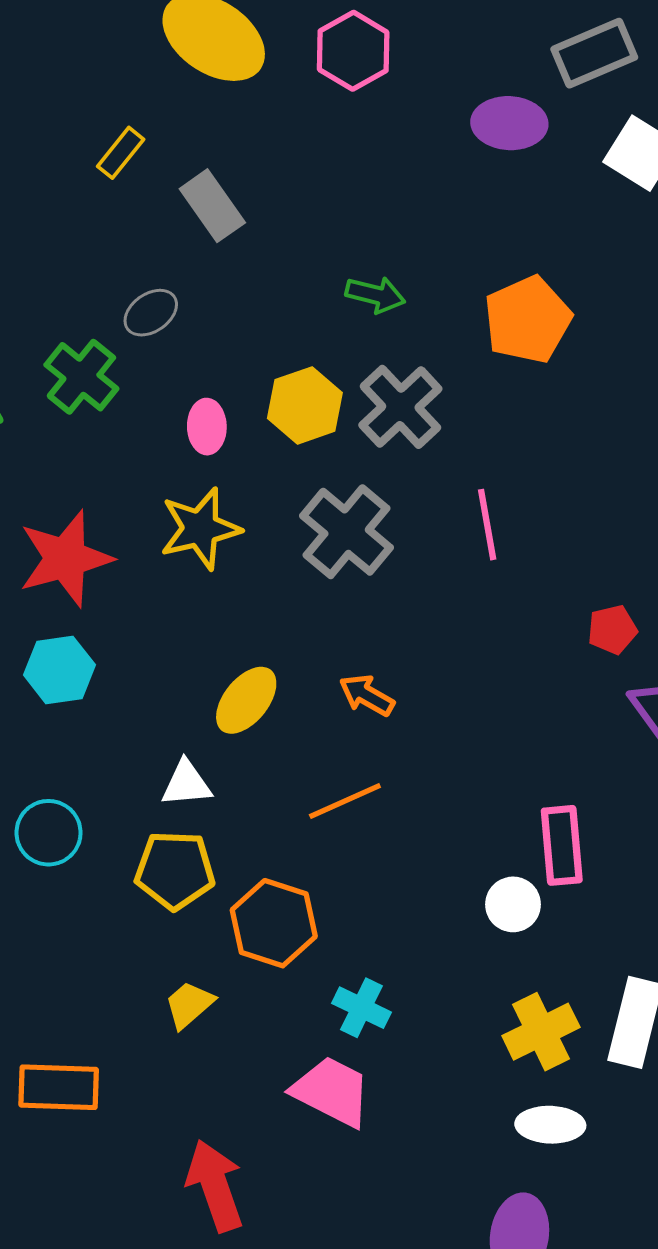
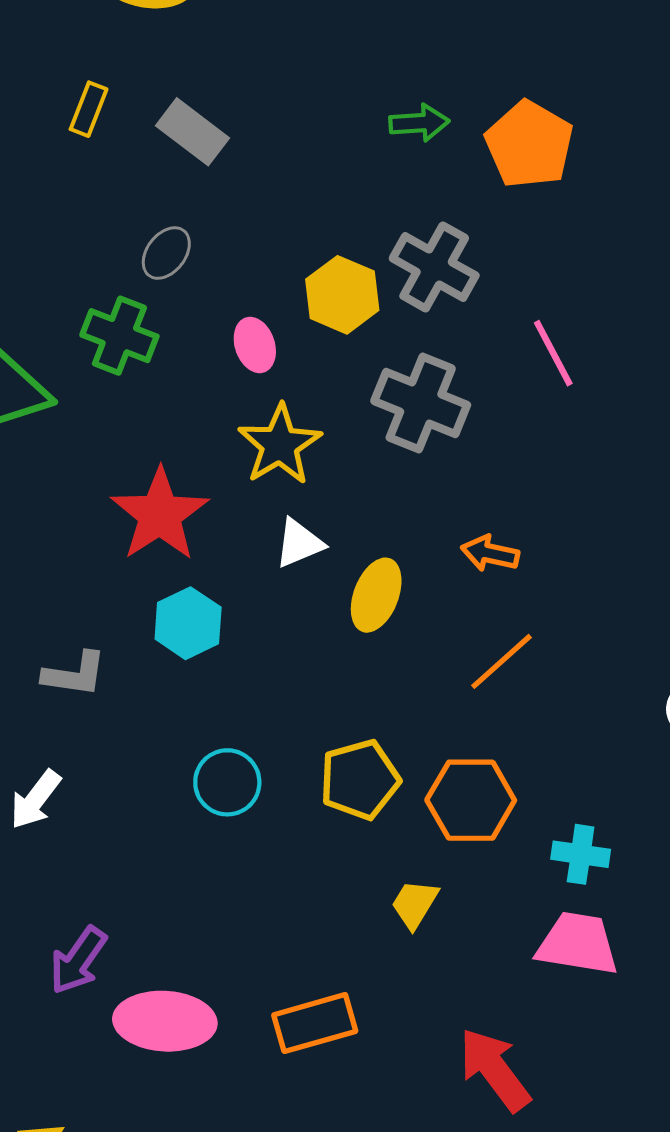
green arrow: (375, 295) -> (419, 123), moved
white triangle: (186, 784) -> (299, 543), moved

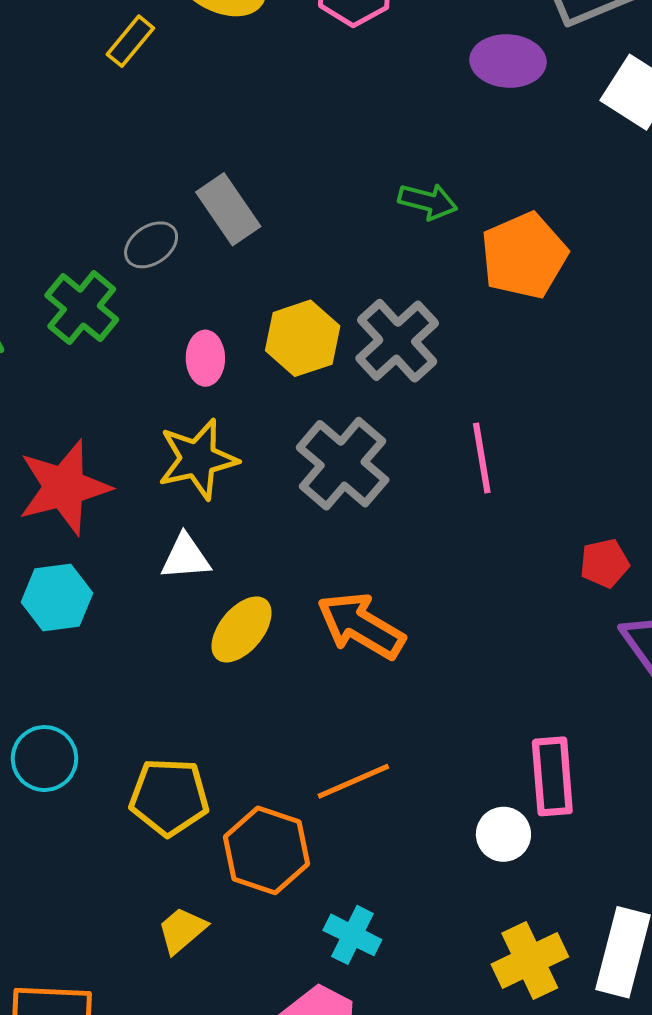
yellow rectangle: (89, 109) -> (130, 41), moved
gray rectangle: (193, 132) -> (228, 209), moved
orange arrow: (490, 553) -> (361, 626), size x1.6
orange line: (502, 661) -> (353, 781), moved

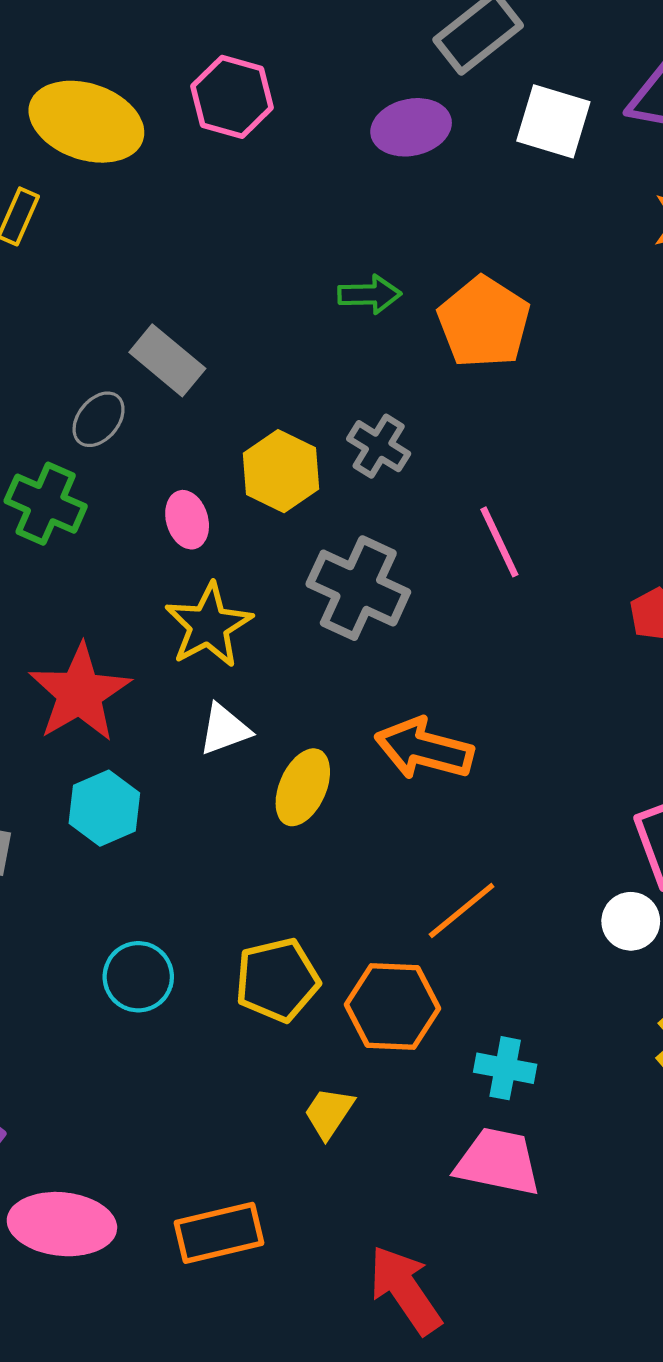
gray cross: (397, 341) -> (379, 446), size x0.7

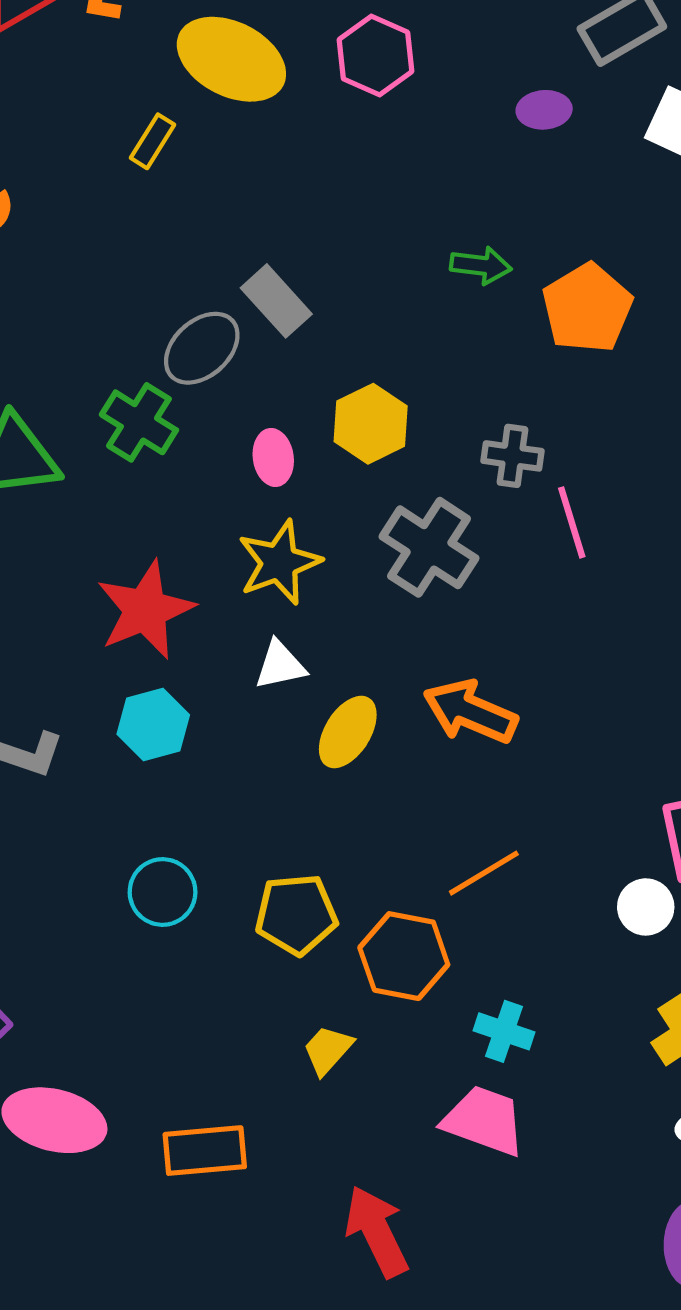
purple ellipse: (411, 127) -> (544, 110), size x0.7
gray ellipse: (99, 419) -> (202, 348), size x1.4
gray cross: (379, 446) -> (512, 456), moved, turned -32

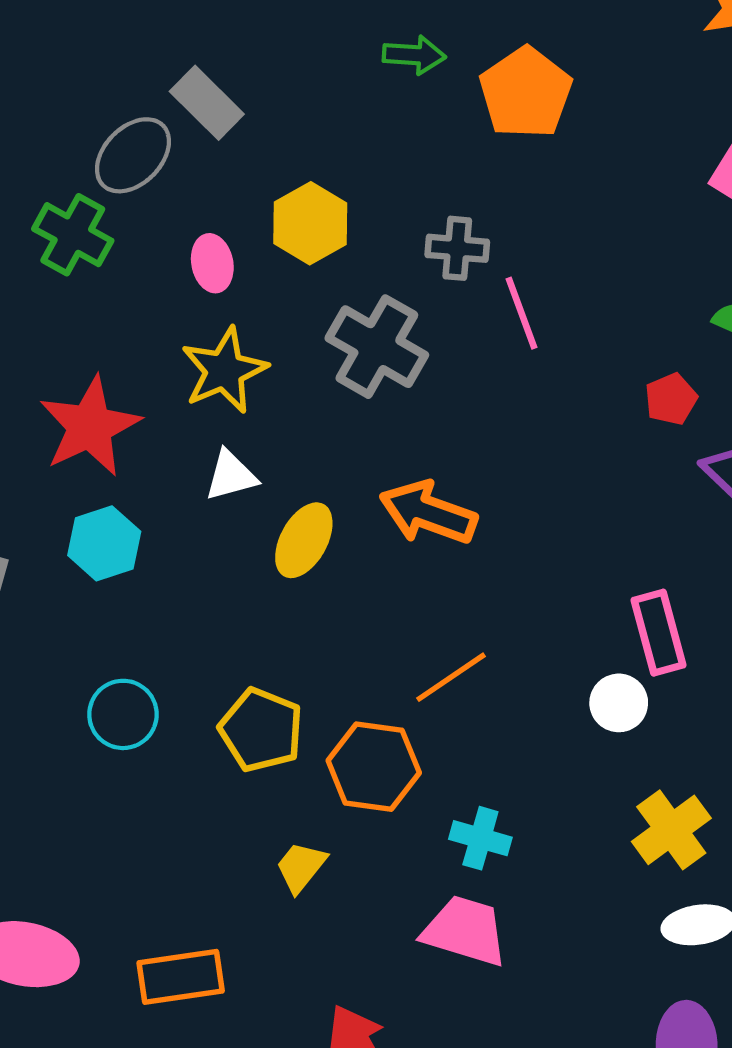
yellow pentagon: (296, 914) -> (261, 730), turned 30

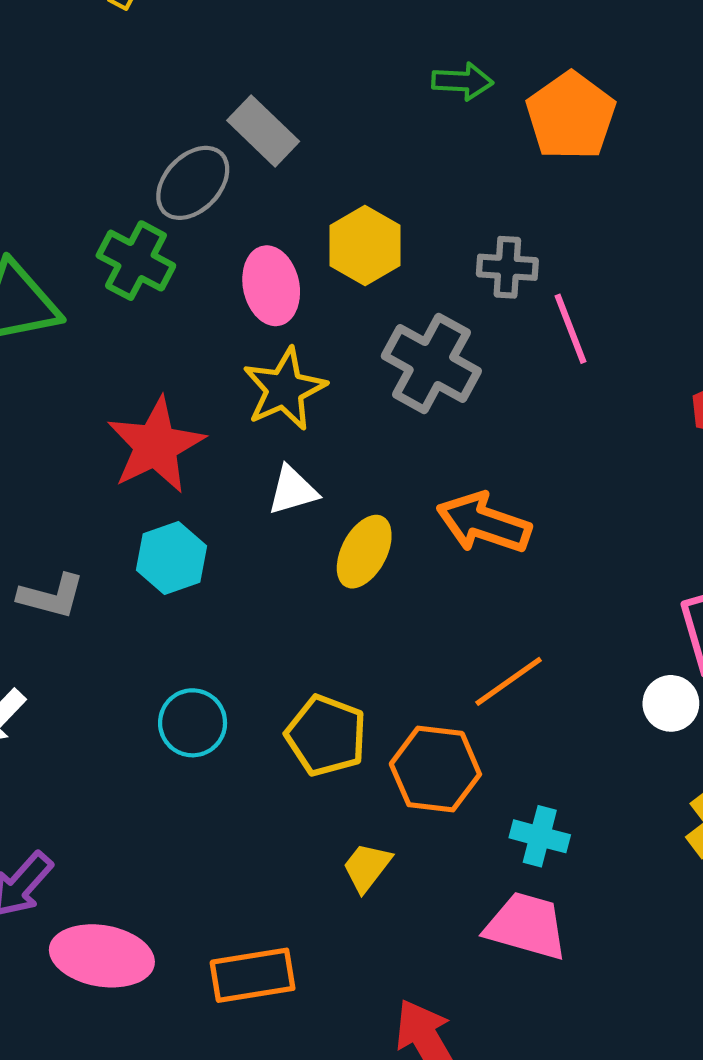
pink ellipse: (212, 263) -> (271, 286), size x1.4

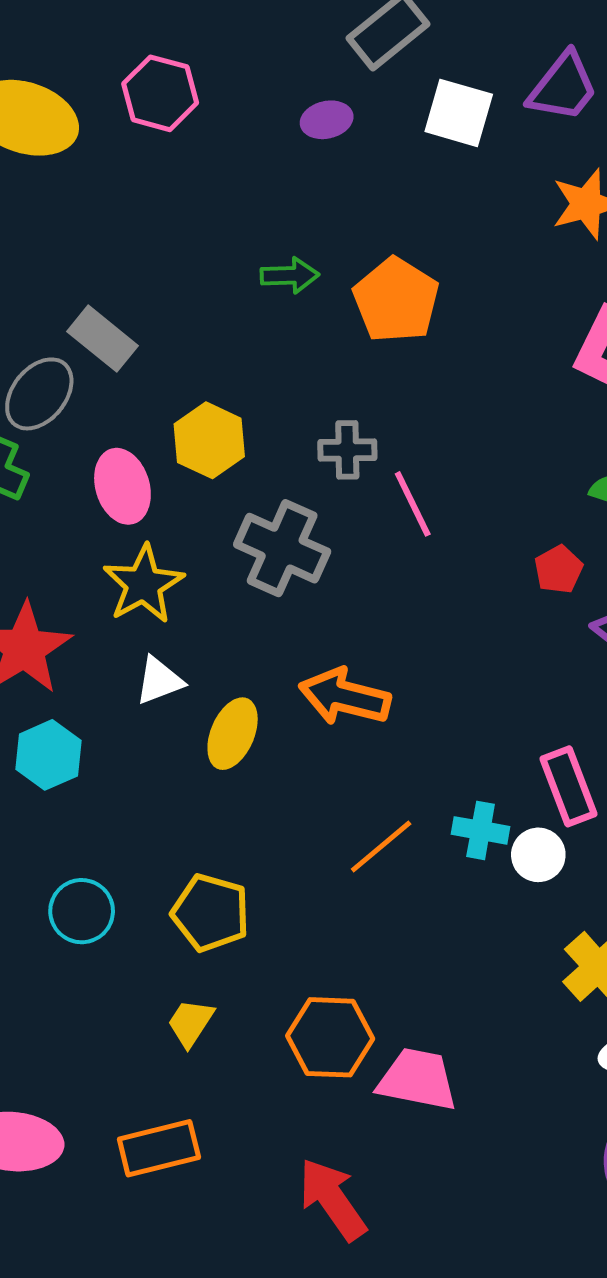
orange hexagon: (435, 769) -> (330, 1037), moved
cyan cross: (540, 836) -> (481, 830), moved
yellow trapezoid: (367, 867) -> (190, 1023), moved

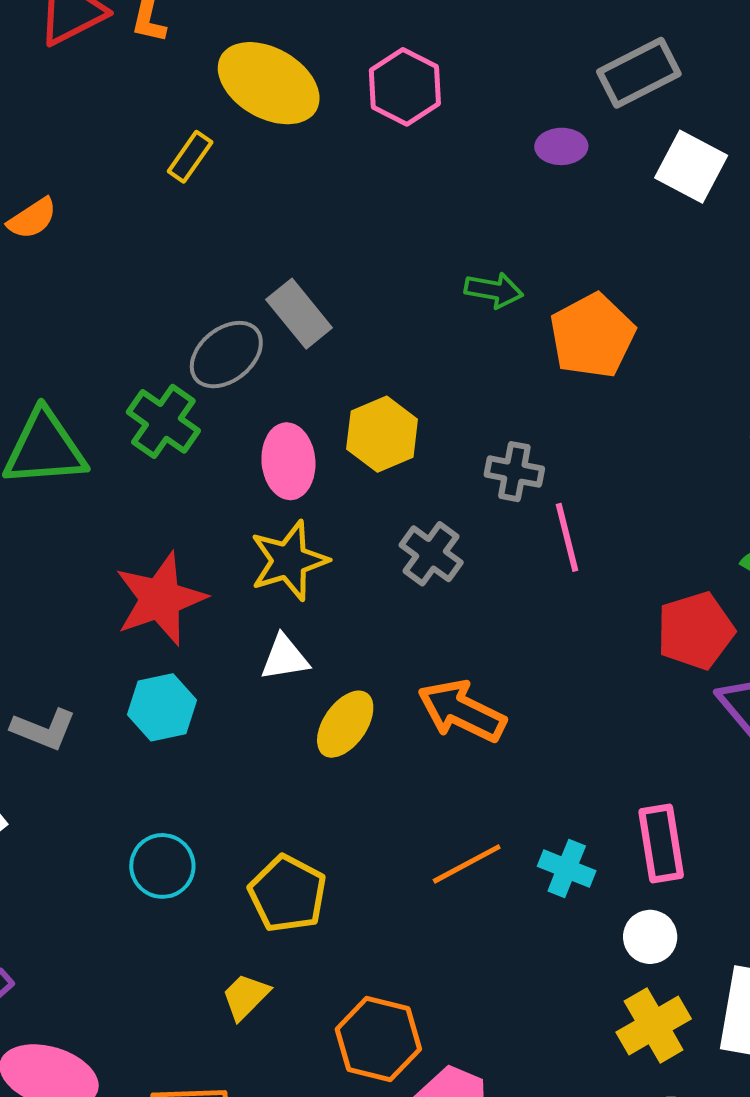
gray cross: (282, 548) -> (431, 554), size x0.7
red pentagon: (559, 569) -> (695, 631), size x1.6
white circle: (538, 855) -> (650, 937), moved

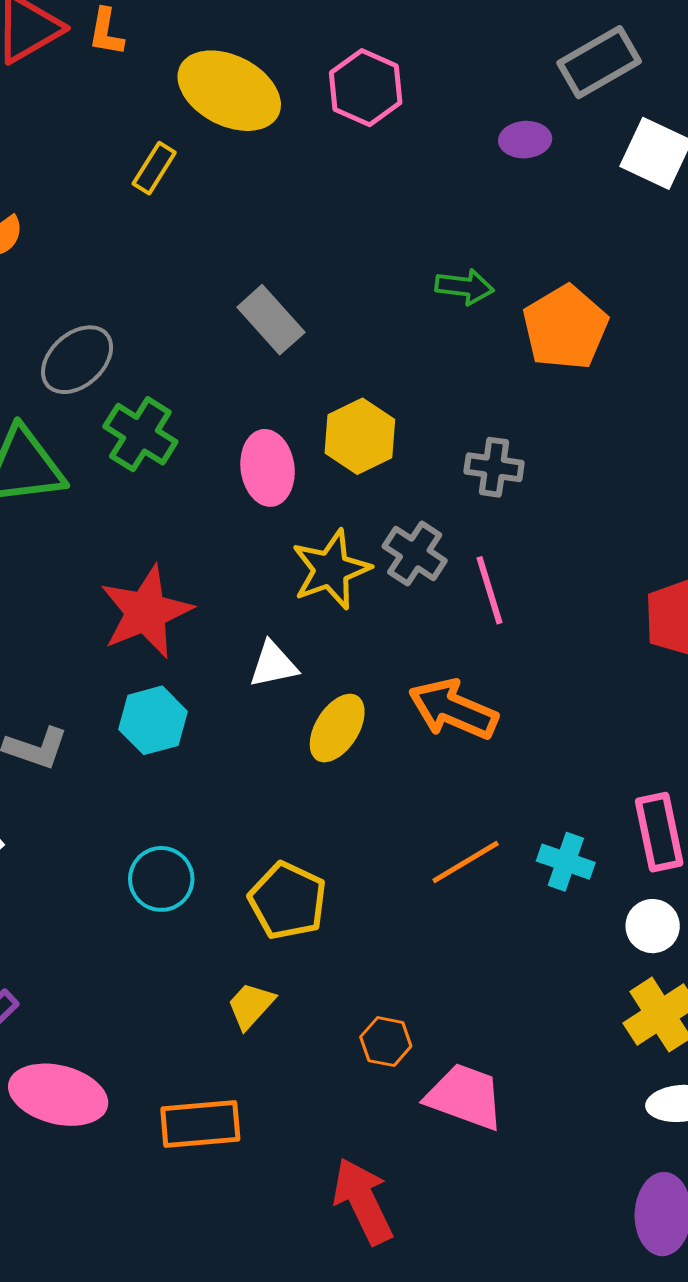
gray ellipse: (226, 355) -> (77, 360), moved
pink line: (567, 537) -> (490, 590), moved
yellow star: (289, 561) -> (331, 569), moved
orange hexagon: (378, 1039) -> (386, 1042), size x0.6

